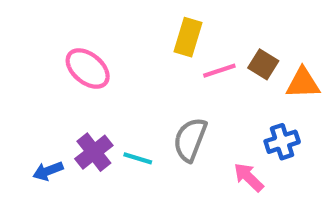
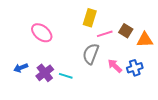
gray semicircle: (190, 140) -> (91, 54), moved
blue arrow: (48, 171) -> (21, 68), moved
pink arrow: (249, 177) -> (115, 66), moved

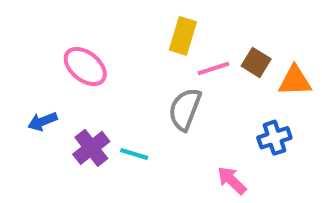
pink arrow: (115, 66) -> (232, 180), moved
blue arrow: (21, 68) -> (42, 121), moved

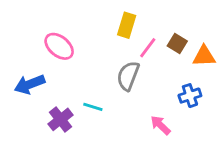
pink line: (213, 69) -> (148, 48), turned -35
blue arrow: (42, 121) -> (30, 84), size x1.5
purple cross: (91, 148) -> (60, 119), moved

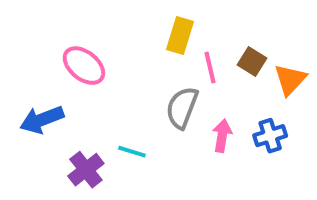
pink line: (148, 48) -> (210, 68), turned -50
orange triangle: (204, 56) -> (290, 80), turned -45
pink arrow: (160, 125) -> (222, 136), moved, turned 55

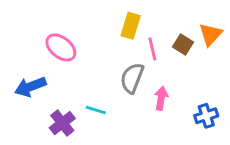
orange triangle: (290, 80) -> (211, 34), moved
blue cross: (270, 136) -> (206, 116), moved

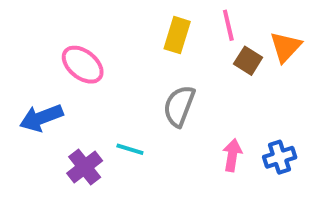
pink line: (152, 49) -> (228, 25), moved
pink arrow: (161, 98) -> (232, 155), moved

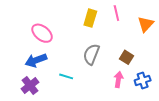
brown square: (248, 61) -> (127, 57), moved
blue arrow: (41, 118) -> (36, 60), moved
purple cross: (85, 167) -> (30, 85), moved

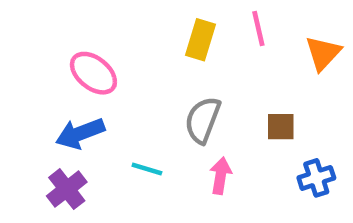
brown square: (127, 57) -> (281, 127), turned -32
pink arrow: (118, 79) -> (221, 176), moved

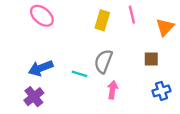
pink ellipse: (93, 73) -> (42, 16), moved
brown square: (281, 127) -> (151, 59), moved
cyan line: (147, 169) -> (79, 74), moved

